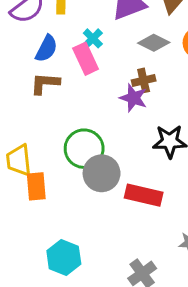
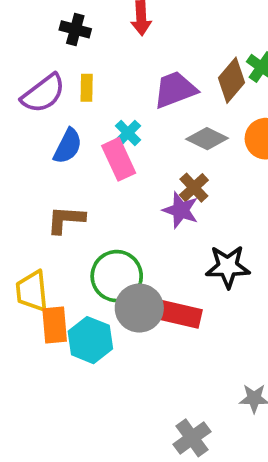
brown cross: (144, 80) -> (194, 188), turned -30
brown L-shape: (45, 83) -> (66, 220), moved
red rectangle: (144, 195) -> (177, 314), moved
cyan hexagon: (64, 257) -> (90, 340), moved

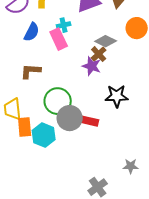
cyan cross: (128, 133) -> (64, 25), turned 32
gray diamond: (207, 139) -> (106, 41), moved
red rectangle: (177, 314) -> (90, 121), size x0.7

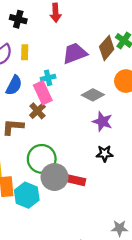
brown cross: (99, 54) -> (37, 111), moved
purple star: (92, 66) -> (102, 122), moved
black star: (117, 96) -> (105, 154), size x0.7

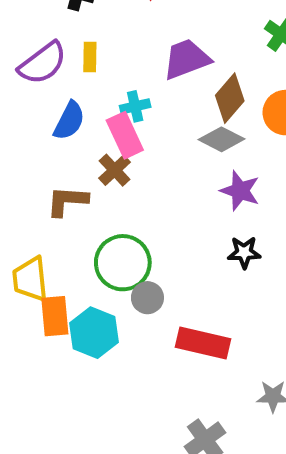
brown diamond: (107, 48) -> (230, 98), moved
gray circle: (54, 177) -> (147, 298), size x0.6
red rectangle: (76, 180) -> (203, 343), moved, size x1.4

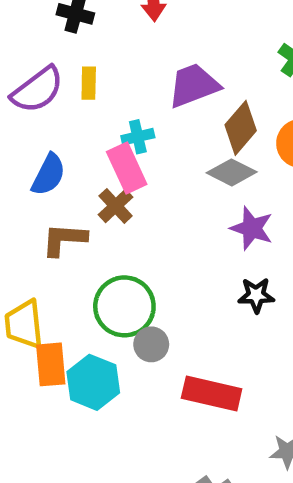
blue semicircle: (69, 121) -> (49, 175), moved

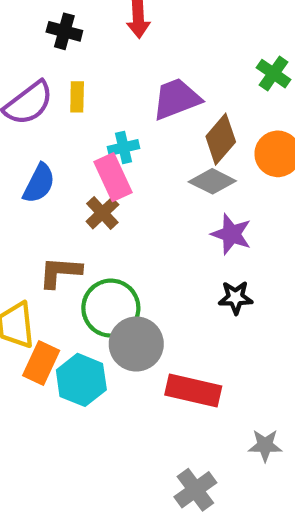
brown L-shape: (64, 239) -> (60, 272), moved
gray circle: (151, 344) -> (136, 344), size x1.6
orange rectangle: (51, 364) -> (41, 363), turned 30

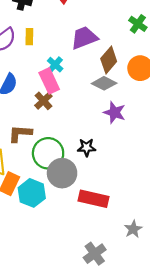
cyan cross: (124, 148) -> (55, 65), turned -35
black star: (236, 298) -> (87, 147), moved
gray star: (265, 445) -> (133, 229), turned -30

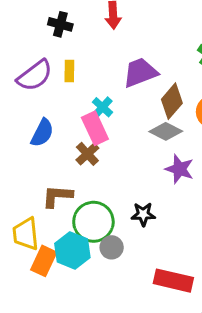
gray circle: (62, 173) -> (112, 247), size x0.6
cyan hexagon: (32, 193) -> (72, 250), moved
red rectangle: (94, 199) -> (173, 281), moved

